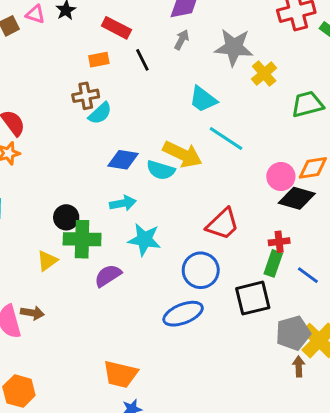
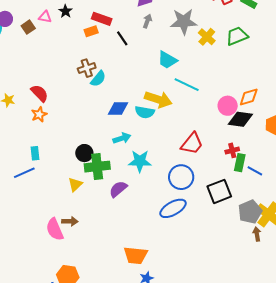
orange rectangle: (99, 60) -> (91, 31), moved
green trapezoid: (307, 104) -> (237, 36), moved
green rectangle: (273, 263) -> (240, 163), moved

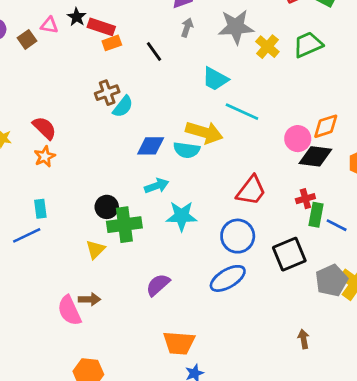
red rectangle: (102, 19) -> (101, 27), moved
purple semicircle: (118, 189) -> (158, 285), moved
brown arrow: (257, 234) -> (304, 339), moved

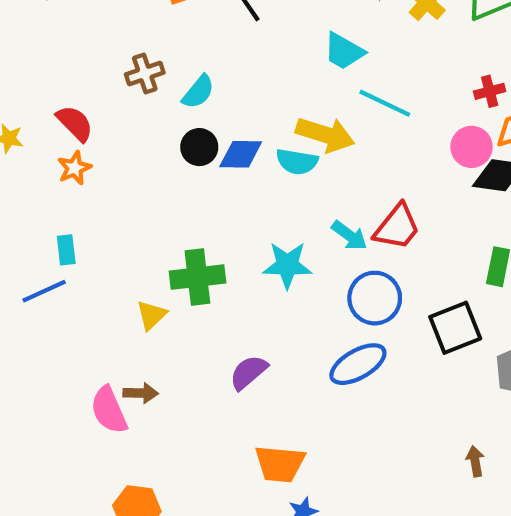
brown cross: (107, 93) -> (145, 73), moved
cyan arrow: (157, 186) -> (349, 236), moved, turned 55
red cross: (305, 199) -> (490, 91), moved
black circle: (107, 207) -> (199, 147), moved

